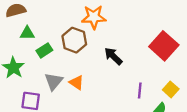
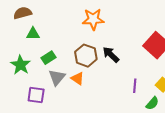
brown hexagon: (74, 40) -> (86, 56), moved
green rectangle: (44, 50) -> (49, 58), moved

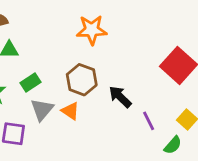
black arrow: (111, 55) -> (120, 97), moved
purple line: (135, 86) -> (149, 121), turned -32

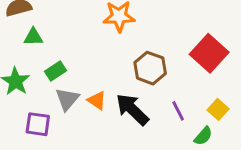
brown hexagon: (82, 80) -> (150, 68), moved
black arrow: (120, 97) -> (132, 109), moved, size x1.4

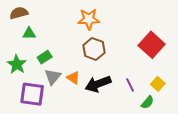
brown hexagon: (150, 68) -> (94, 49), moved
black arrow: (132, 109) -> (98, 84), turned -65
purple square: (38, 124) -> (32, 94), size x1.4

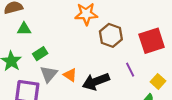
red square: (152, 45) -> (152, 41), turned 30
brown hexagon: (94, 49) -> (111, 35), moved
purple line: (130, 85) -> (130, 70), moved

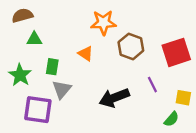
green rectangle: (40, 54) -> (52, 67), turned -48
orange triangle: (70, 75) -> (86, 54), moved
yellow square: (158, 81) -> (183, 98), turned -32

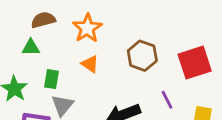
brown semicircle: (22, 15) -> (43, 20), moved
orange star: (103, 23) -> (87, 28), moved, turned -30

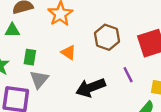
orange triangle: (90, 64) -> (68, 52), moved

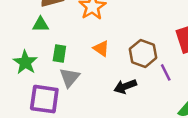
brown hexagon: (107, 37) -> (143, 53), moved
black arrow: (91, 88) -> (125, 86), size x0.7

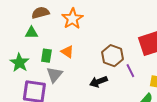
orange triangle: (101, 48) -> (67, 52), moved

